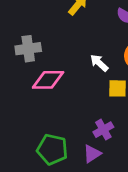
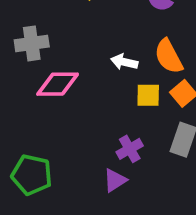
white arrow: (99, 63) -> (124, 62), turned -30
green pentagon: (52, 149) -> (32, 175), moved

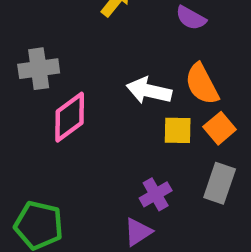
white arrow: (124, 62) -> (149, 91), size x1.4
pink diamond: (58, 84) -> (70, 117), turned -36

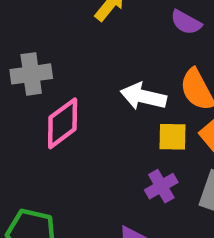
purple cross: (156, 194) -> (161, 186), moved

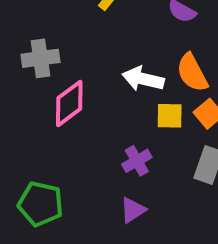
purple cross: (161, 186) -> (137, 161), moved

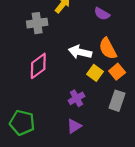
gray cross: (41, 58) -> (37, 23), moved
yellow square: (170, 116) -> (95, 73), turned 35

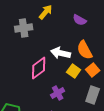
pink diamond: (38, 66) -> (39, 68), moved

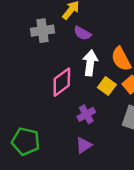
purple semicircle: (80, 20) -> (82, 33), moved
white arrow: (61, 53) -> (90, 63), turned 84

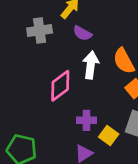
yellow square: (107, 86) -> (109, 135), moved
purple cross: (86, 114) -> (87, 120), turned 30

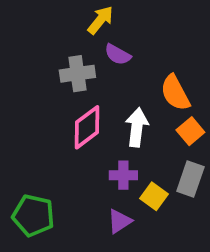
gray cross: (40, 31) -> (77, 74), moved
white arrow: (91, 65) -> (137, 127), moved

